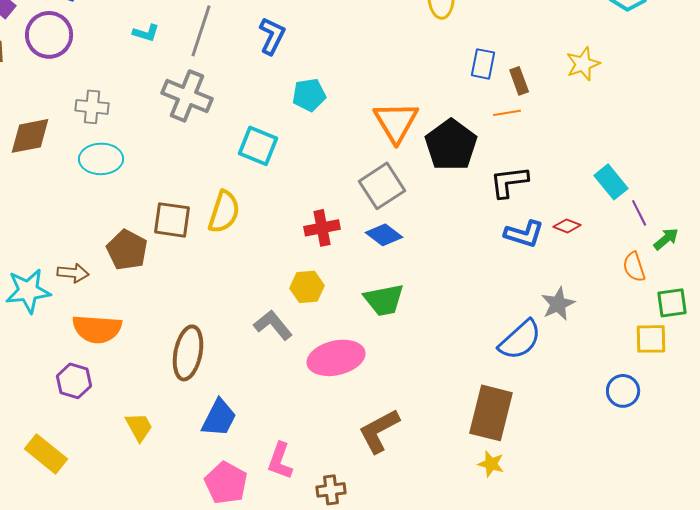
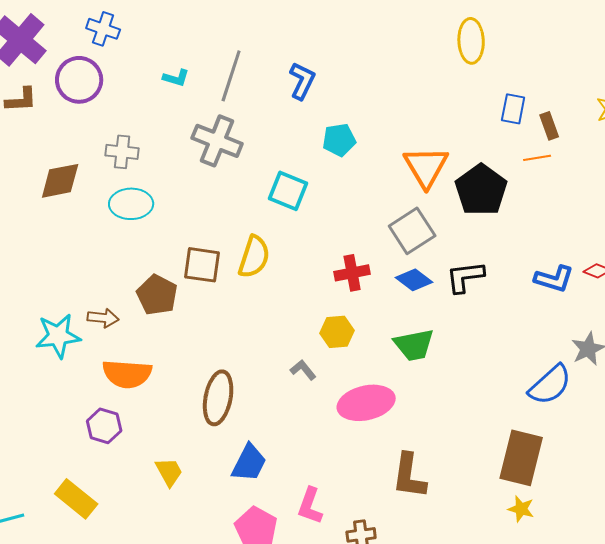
black L-shape: (509, 182) -> (465, 277), moved
gray L-shape: (273, 325) -> (303, 370), size x0.7
brown L-shape: (379, 431) -> (409, 476), turned -54

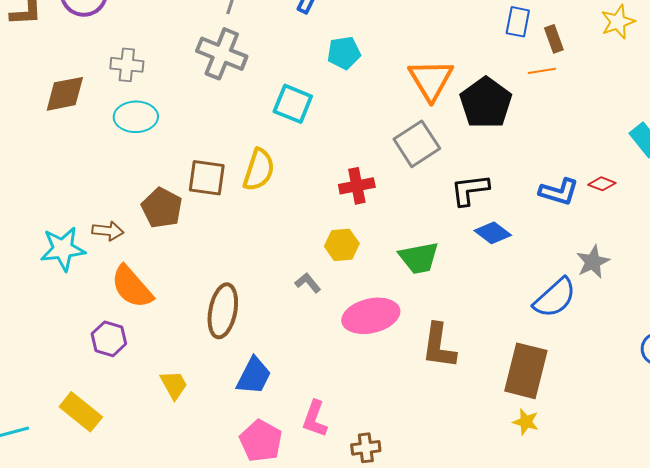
blue diamond: (414, 280) -> (493, 233), moved
orange semicircle: (127, 374) -> (132, 287), turned 45
brown L-shape: (409, 476) -> (439, 346), moved

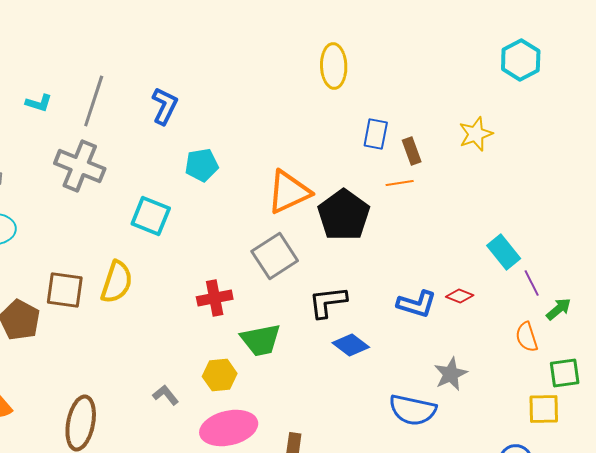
orange triangle: (431, 80) -> (289, 192), turned 36
yellow hexagon: (342, 245) -> (220, 375), moved
green trapezoid: (419, 258) -> (261, 340), moved
blue semicircle: (555, 298) -> (413, 410), turned 54

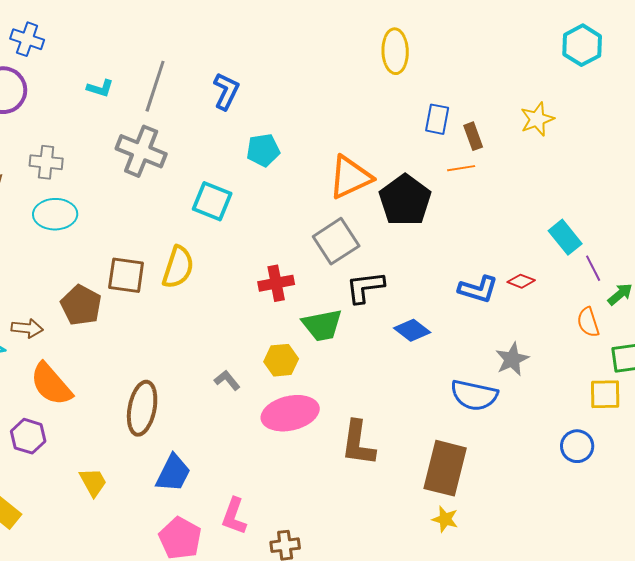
black L-shape: (328, 302) -> (365, 287), moved

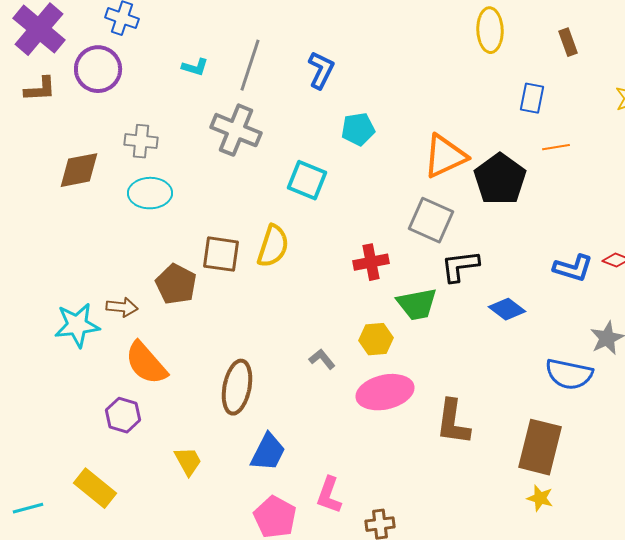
brown rectangle: (473, 136) -> (568, 42), moved
gray square: (336, 241) -> (431, 220), turned -33

